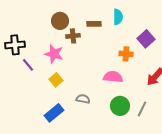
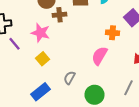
pink semicircle: (113, 77) -> (100, 56), turned -66
gray semicircle: (83, 99) -> (70, 78), turned -72
green circle: (120, 106) -> (94, 95), moved

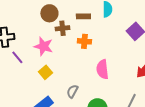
orange cross: (112, 33) -> (84, 41), moved
pink semicircle: (100, 56) -> (102, 69), turned -36

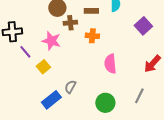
yellow square: (45, 72) -> (43, 67), moved
gray semicircle: (72, 91) -> (70, 87), moved

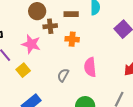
gray semicircle: (70, 87) -> (63, 75), moved

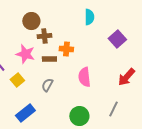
brown rectangle: (71, 14) -> (49, 59), moved
gray semicircle: (63, 75) -> (47, 85), moved

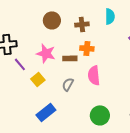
brown cross: (44, 36) -> (82, 24), moved
pink semicircle: (84, 77) -> (94, 75), moved

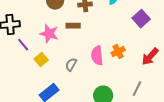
orange cross: (87, 48) -> (118, 52), moved, turned -32
brown rectangle: (70, 58) -> (73, 26), moved

